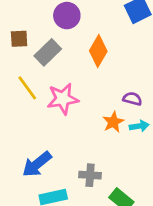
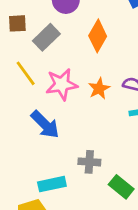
orange star: (113, 122) -> (99, 89), moved
blue arrow: (37, 164) -> (45, 125), moved, turned -96

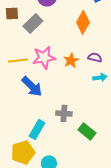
orange diamond: (98, 36) -> (83, 22), moved
yellow line: (26, 73) -> (18, 60), moved, turned -60
cyan rectangle: (52, 184) -> (37, 129), turned -48

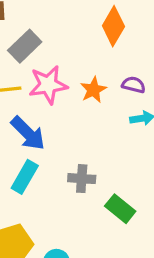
gray rectangle: (33, 23) -> (25, 46), moved
cyan rectangle: (37, 129) -> (25, 177), moved

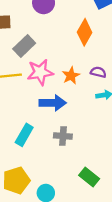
blue arrow: (28, 133) -> (53, 103), moved, turned -45
green rectangle: (120, 209) -> (89, 177), moved

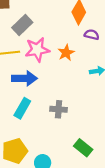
purple semicircle: (98, 72) -> (92, 35), moved
blue arrow: (53, 103) -> (24, 78), moved

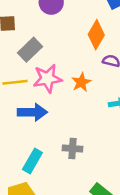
cyan rectangle: (22, 108) -> (32, 161), moved

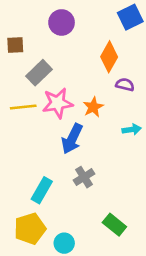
blue arrow: (32, 112) -> (72, 139), moved, turned 116
gray cross: (72, 148) -> (84, 177), turned -36

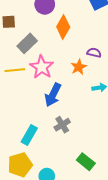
orange diamond: (109, 57) -> (63, 27), moved
pink star: (58, 103) -> (42, 67), turned -30
orange star: (93, 107) -> (79, 67), moved

